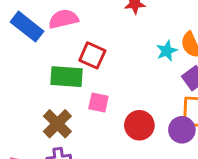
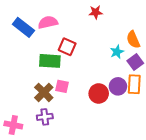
cyan star: (167, 51) -> (117, 52), moved
pink square: (98, 102) -> (62, 86), moved
purple circle: (182, 130) -> (118, 86), moved

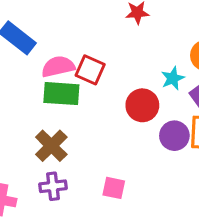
pink semicircle: (48, 22) -> (58, 67), moved
pink square: (62, 86) -> (114, 188), moved
red circle: (99, 93) -> (142, 105), moved

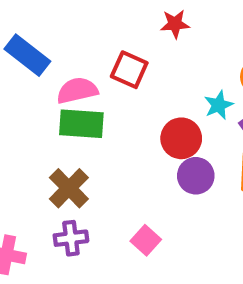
red square: (90, 70) -> (129, 70), moved
purple circle: (174, 136) -> (196, 176), moved
pink square: (114, 188) -> (146, 240), turned 30

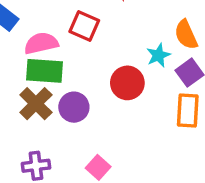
purple circle: (196, 176) -> (74, 107), moved
brown cross: (69, 188) -> (36, 104), moved

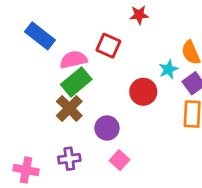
green rectangle: (45, 71) -> (76, 82), turned -44
purple circle: (74, 107) -> (107, 128), moved

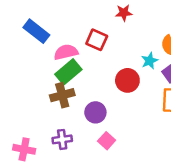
brown cross: (69, 108) -> (62, 95), turned 30

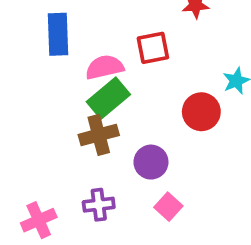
blue rectangle: (36, 31) -> (58, 34), turned 50
red square: (97, 40) -> (153, 48), turned -35
pink cross: (24, 149) -> (39, 220), turned -35

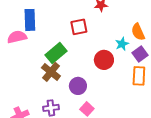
pink semicircle: (105, 67) -> (17, 37), moved
brown cross: (99, 135) -> (51, 72), turned -36

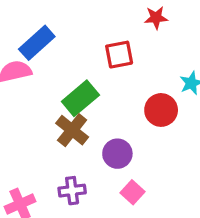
blue rectangle: (30, 20) -> (37, 43), turned 50

